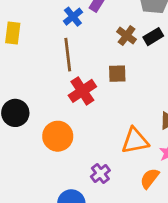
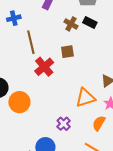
blue cross: (73, 17) -> (14, 18), moved, turned 32
black rectangle: (153, 37) -> (90, 23), turned 64
orange circle: (58, 136) -> (19, 102), moved

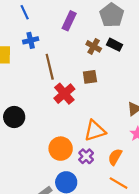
orange triangle: (85, 98) -> (95, 131), moved
orange circle: (19, 102) -> (61, 149), moved
orange semicircle: (99, 123) -> (115, 157), moved

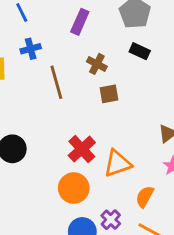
brown cross: (94, 46) -> (97, 64), moved
red cross: (64, 94) -> (82, 149), moved
purple cross: (86, 156) -> (111, 220), moved

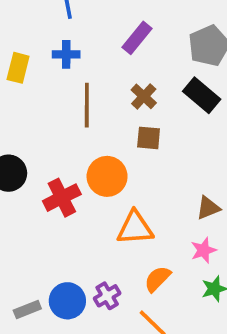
black rectangle: (140, 51) -> (202, 95), size x1.4
red cross: (82, 149) -> (62, 198), moved
orange circle: (74, 188) -> (107, 176), moved

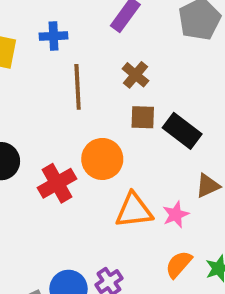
black rectangle: (202, 95) -> (182, 131), moved
pink star: (203, 250) -> (176, 214), moved
orange semicircle: (157, 279) -> (179, 264), moved

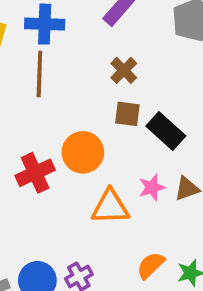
blue cross: (54, 36) -> (45, 24), size x1.4
brown line: (78, 87) -> (39, 74), moved
pink star: (176, 214) -> (152, 187), moved

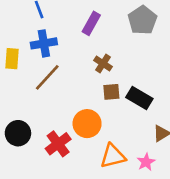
brown line: (39, 74) -> (47, 77), turned 52
pink star: (152, 187) -> (146, 162), moved

